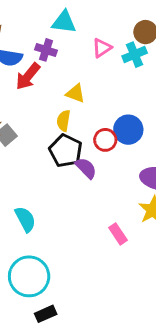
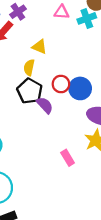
pink triangle: (102, 48) -> (62, 12), turned 35
purple cross: (46, 50) -> (18, 12), turned 35
blue circle: (128, 130) -> (80, 88), moved

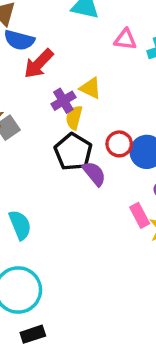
purple cross: (18, 12) -> (63, 101), moved
pink rectangle: (68, 158) -> (140, 215), moved

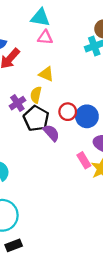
pink triangle: (125, 39) -> (45, 37), moved
purple cross: (63, 101) -> (17, 103), moved

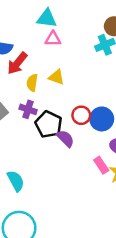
yellow semicircle: (36, 95) -> (32, 83), moved
purple cross: (17, 103) -> (28, 109), turned -35

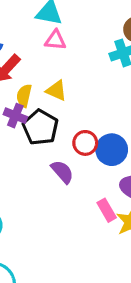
purple cross: (28, 109) -> (15, 116), moved
black pentagon: (49, 124) -> (40, 127), moved

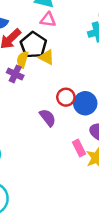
black pentagon: (40, 127) -> (33, 45), moved

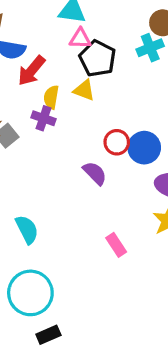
black pentagon: (33, 45) -> (98, 58), moved
pink rectangle: (79, 148) -> (116, 245), moved

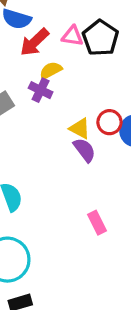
pink triangle: (80, 38) -> (72, 36), moved
yellow triangle: (84, 90) -> (80, 128), moved
yellow semicircle: (51, 97) -> (51, 70), turned 45

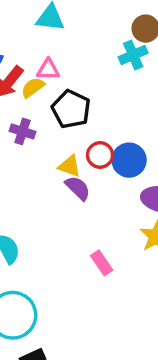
black pentagon: (100, 38) -> (71, 109), moved
yellow semicircle: (51, 70) -> (33, 88), moved

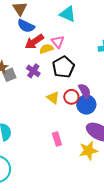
pink triangle: (48, 70) -> (58, 42), turned 32
purple semicircle: (78, 188) -> (85, 91), moved
pink rectangle: (102, 263) -> (57, 139), moved

